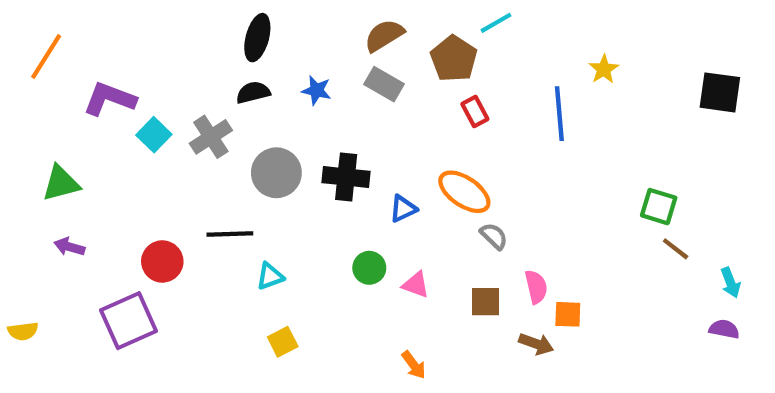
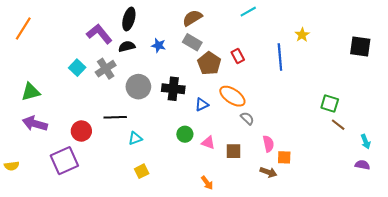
brown pentagon: (454, 59) -> (209, 63), moved
purple L-shape: (109, 99) -> (99, 34), moved, turned 30
purple arrow: (69, 247) -> (35, 124), size x1.6
brown square: (485, 302) -> (233, 151), moved

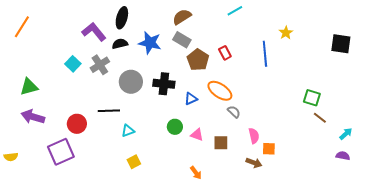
blue star: (158, 45) -> (150, 43), size x1.6
cyan arrow: (366, 142) -> (346, 134), turned -112

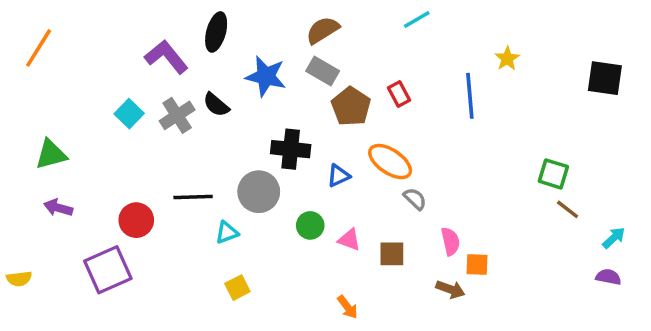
black semicircle: (120, 44) -> (216, 105), moved, turned -126
gray circle: (131, 82) -> (259, 192), moved
purple arrow: (33, 117) -> (58, 208), size x0.7

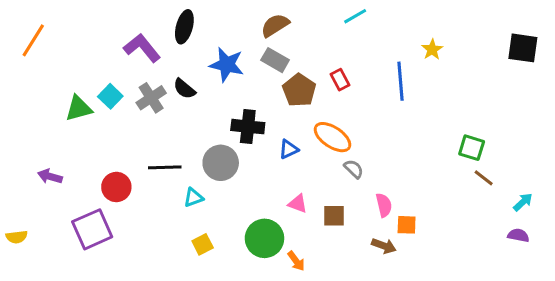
black square: (605, 78) -> (523, 48), moved
green triangle: (51, 154) -> (79, 108), moved
green circle: (310, 225) -> (264, 238), moved, size x1.6

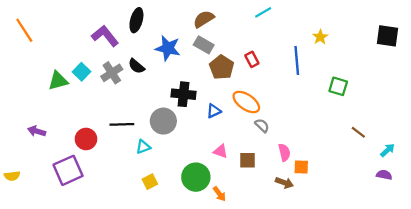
orange line: (33, 40) -> (24, 30), turned -65
green square: (472, 148) -> (338, 86), moved

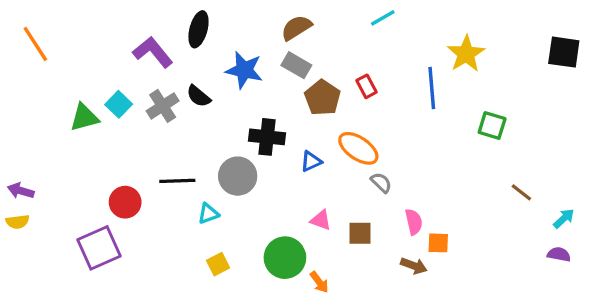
yellow star: (320, 37) -> (466, 54), size x1.6
purple arrow: (37, 131) -> (21, 191), moved
yellow semicircle: (12, 176) -> (17, 222), moved

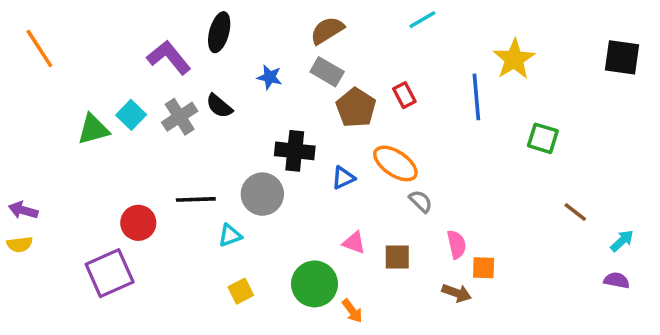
blue star: (244, 70) -> (270, 77), size x0.6

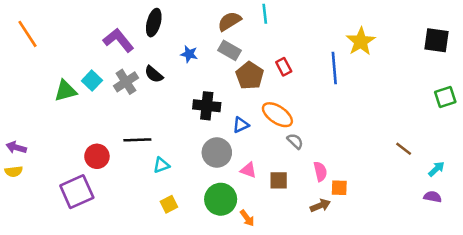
cyan line: (422, 20) -> (265, 14), moved, turned -66
green square: (543, 138) -> (445, 97), moved, turned -35
gray circle: (262, 194) -> (217, 153), moved
brown arrow: (457, 293) -> (320, 206), turned -42

